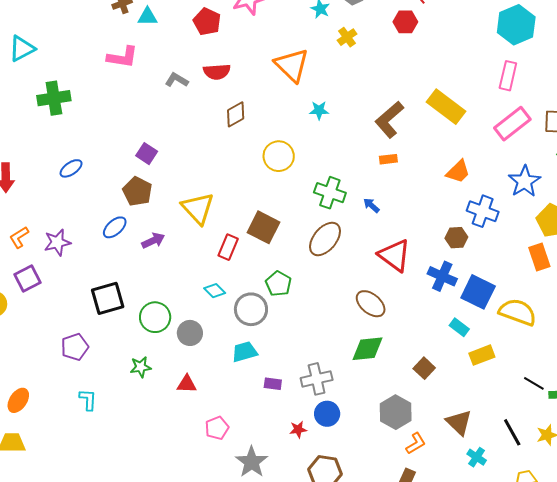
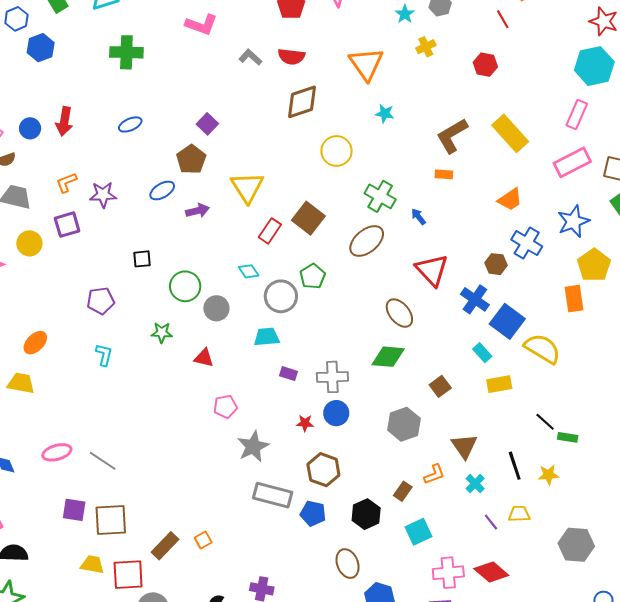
red hexagon: (405, 22) -> (485, 65), moved
brown diamond: (236, 114) -> (302, 102), size x1.4
black square: (108, 298) -> (142, 259), size x0.6
orange L-shape: (416, 443) -> (434, 474), moved

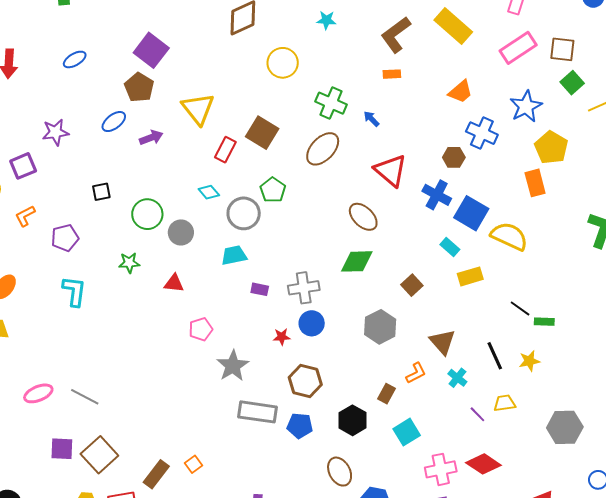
purple square: (207, 124) -> (151, 50), size x1.6
orange L-shape: (66, 183) -> (25, 216), moved
cyan L-shape: (104, 355) -> (74, 291), size x1.4
brown square: (111, 520) -> (99, 455), turned -33

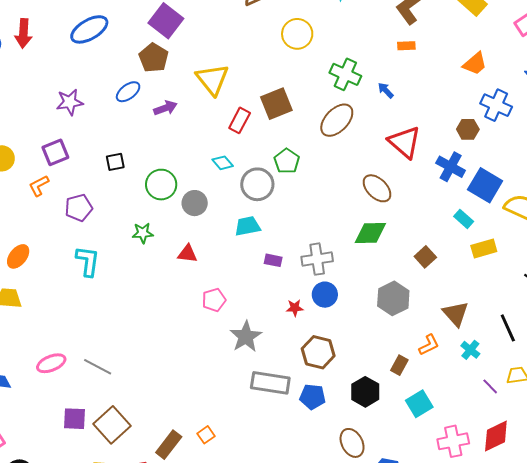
blue ellipse: (75, 59) -> (89, 29), size x1.6
brown square: (262, 133) -> (276, 104), turned 36
purple square: (23, 166) -> (55, 152), moved
red diamond: (483, 464) -> (496, 436), turned -60

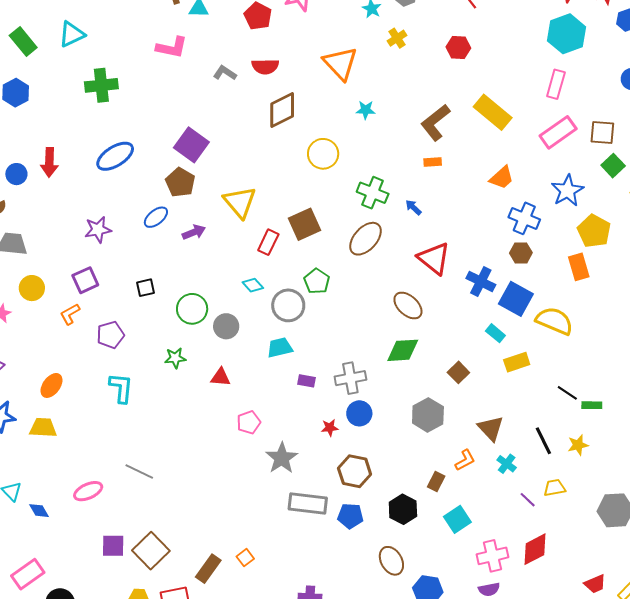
brown hexagon: (468, 129) -> (521, 253), moved
gray line: (98, 367) -> (139, 471), moved

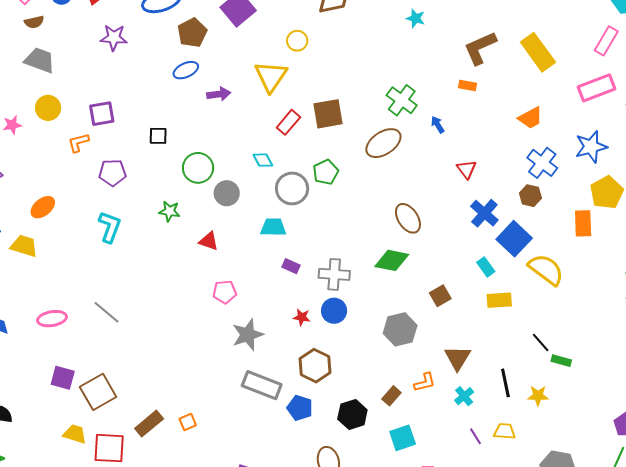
yellow circle: (323, 154) -> (297, 41), moved, size x0.7
brown pentagon: (180, 182) -> (192, 33), moved
purple star: (98, 230) -> (114, 38), moved
red triangle: (434, 258) -> (467, 169), moved, size x0.6

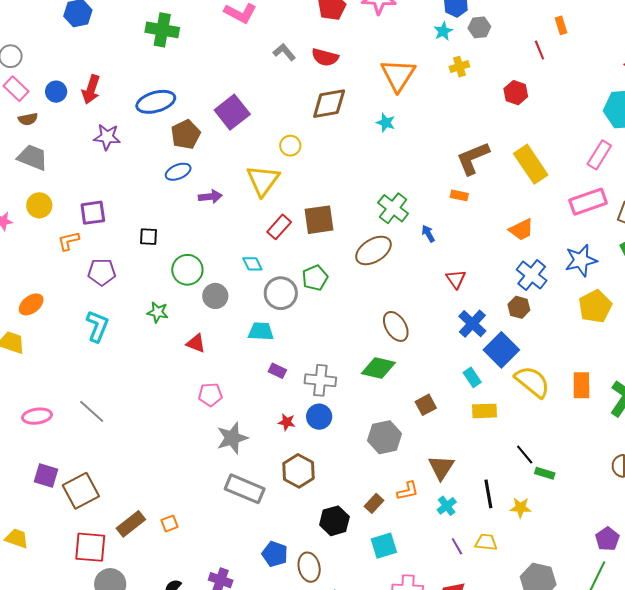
cyan star: (416, 18) -> (386, 123), moved
orange rectangle: (583, 223) -> (581, 385), moved
blue pentagon: (300, 408) -> (275, 554), moved
yellow trapezoid: (75, 434) -> (17, 538), moved

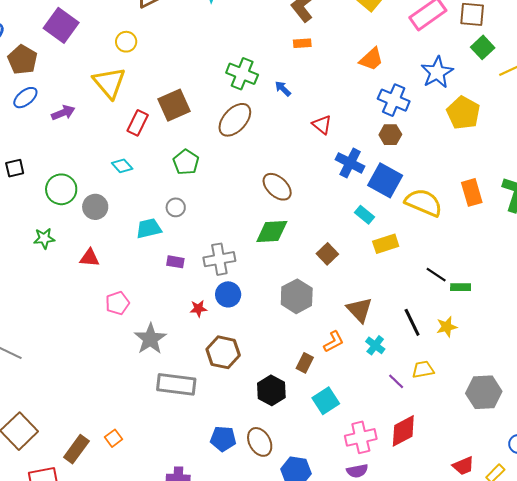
gray circle: (281, 293) -> (176, 207), moved, size x0.6

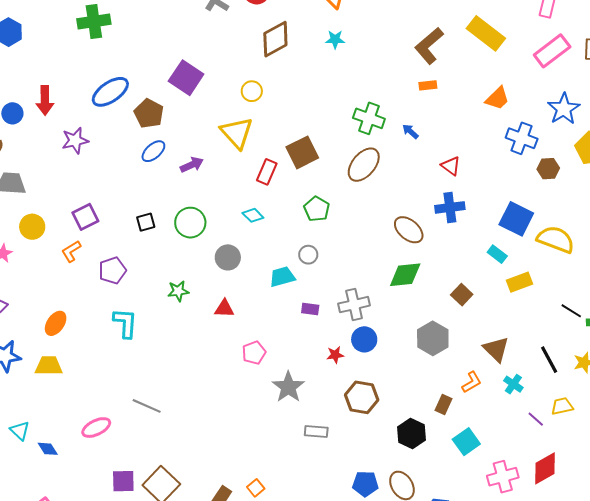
brown hexagon: (390, 135) -> (548, 169), moved
blue cross: (350, 163) -> (450, 207), moved, turned -32
green circle: (61, 189) -> (190, 223), moved
gray rectangle: (176, 384) -> (316, 431), size x0.6

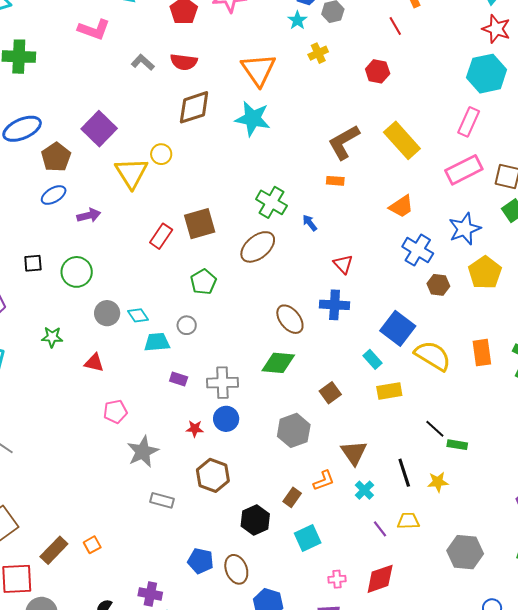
cyan star: (335, 39) -> (253, 119), size x1.8
yellow triangle: (237, 133) -> (131, 173), moved
cyan diamond: (253, 215) -> (138, 315), moved
pink cross: (503, 477) -> (337, 579), size x0.6

